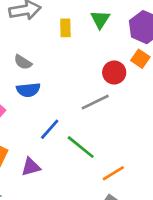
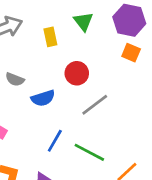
red circle: (114, 72) -> (77, 73), moved
blue semicircle: (28, 90) -> (43, 98), moved

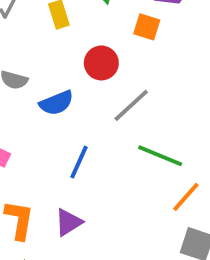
orange square: (131, 53) -> (147, 27), moved
green line: (89, 152) -> (160, 156), moved

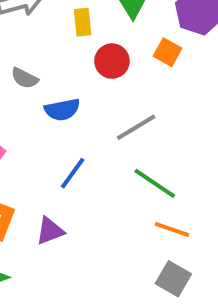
red circle: (101, 63) -> (112, 61), moved
orange line: (186, 197) -> (172, 229), turned 56

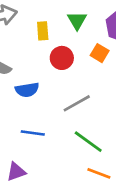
blue line: (73, 173) -> (33, 133), turned 60

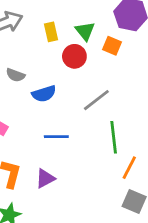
green triangle: (77, 20) -> (85, 31), moved
green line: (88, 142) -> (114, 137), turned 56
orange line: (99, 173) -> (129, 168), turned -75

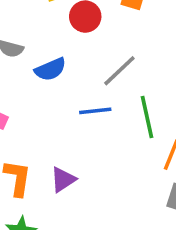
blue line: (56, 137) -> (95, 111), moved

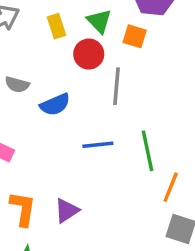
gray line: (119, 71) -> (116, 86), moved, turned -42

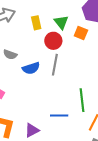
gray line: (116, 86) -> (55, 65), moved
blue line: (98, 145) -> (59, 116), moved

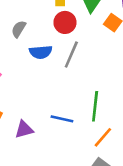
red circle: (53, 41) -> (65, 22), moved
gray semicircle: (10, 55) -> (19, 29), turned 88

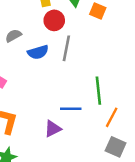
gray semicircle: (19, 29) -> (13, 36), turned 42
purple triangle: (24, 129) -> (53, 129), moved

